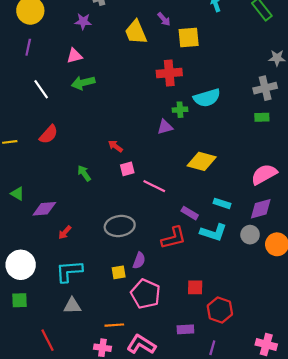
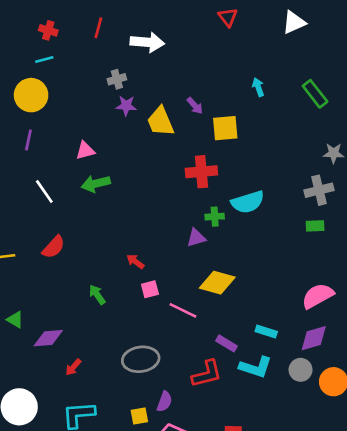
purple star: (83, 21) -> (126, 106), moved
yellow diamond: (202, 161) -> (217, 283), moved

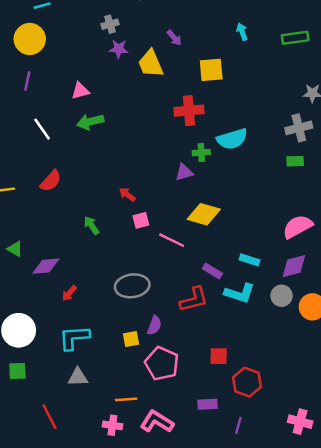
green rectangle: (315, 94) -> (295, 38), turned -60
purple arrow: (195, 106) -> (174, 38), moved

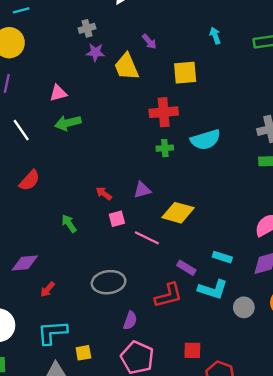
green cross: (201, 153) -> (165, 148), moved
purple triangle: (184, 172) -> (142, 190), moved
gray circle: (282, 296) -> (244, 307), moved
yellow square: (131, 339) -> (83, 353), moved

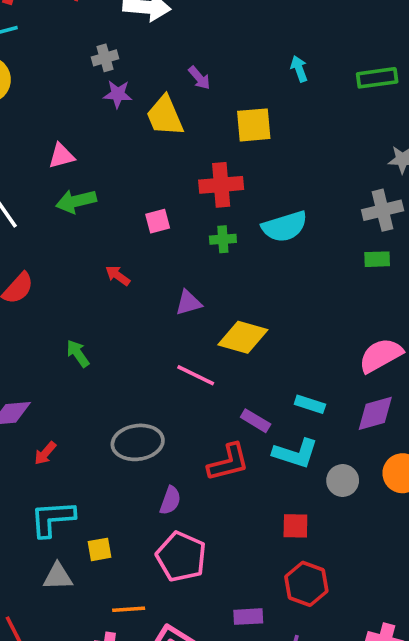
red arrow: (104, 194) -> (118, 276), moved
pink square: (117, 219) -> (158, 221), moved
red square: (192, 350) -> (295, 526), moved

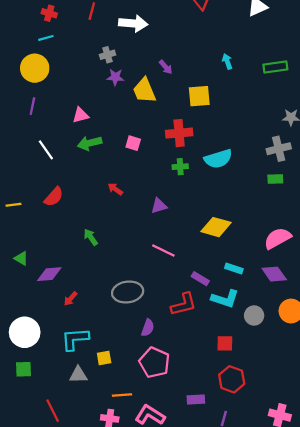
pink square: (158, 221) -> (133, 143), moved, turned 32
yellow diamond: (243, 337) -> (216, 227), moved
purple diamond: (375, 413) -> (274, 274), turned 70

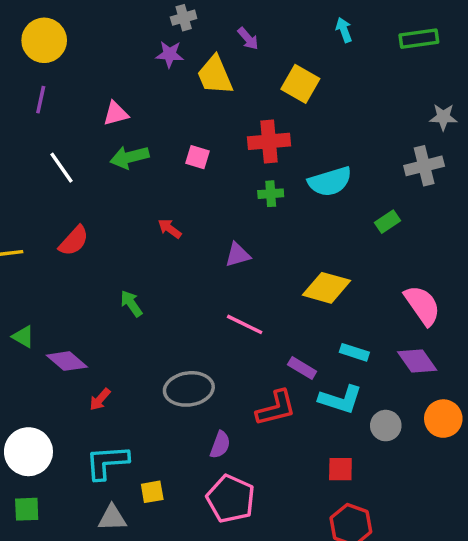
gray cross: (107, 55) -> (184, 18), moved
yellow square: (199, 96) -> (300, 84), turned 35
green rectangle: (275, 179) -> (388, 222), moved, turned -32
pink semicircle: (278, 238) -> (422, 305), turned 84
purple diamond: (49, 274) -> (67, 361), turned 45

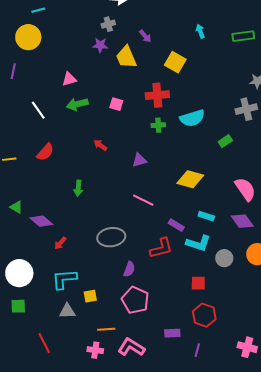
purple line: (41, 100) -> (13, 71), moved
green arrow: (131, 304) -> (78, 188), turned -140

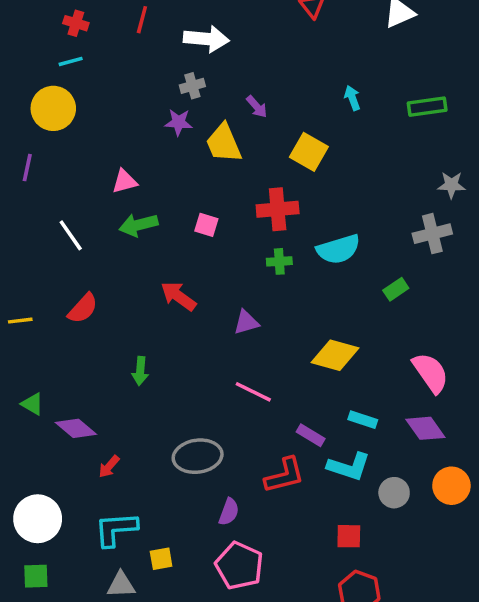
red arrow: (100, 145) -> (178, 296), size x1.5

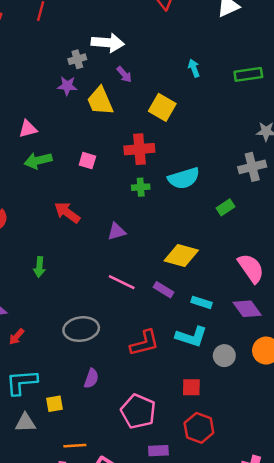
white arrow: (206, 39) -> (108, 43), moved
purple rectangle: (311, 435) -> (163, 290), moved
purple semicircle: (229, 512) -> (91, 378), moved
pink pentagon: (239, 566) -> (138, 411), moved

